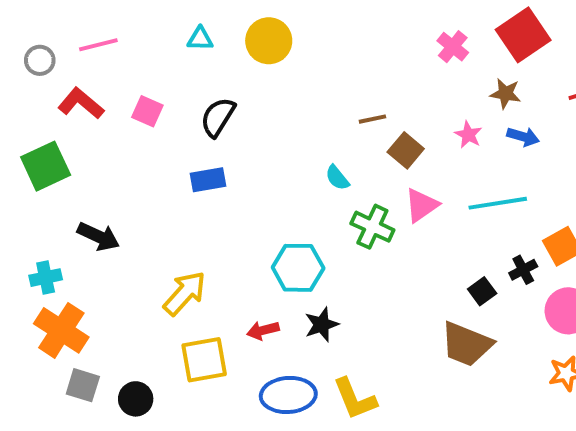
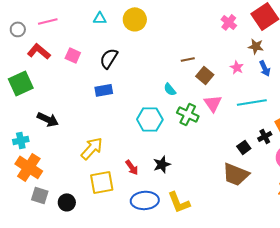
blue arrow: (523, 137) -> (265, 68), turned 49
pink triangle: (421, 205) -> (213, 103), turned -30
cyan hexagon: (298, 268) -> (150, 119), moved
red arrow: (263, 330) -> (132, 167), turned -112

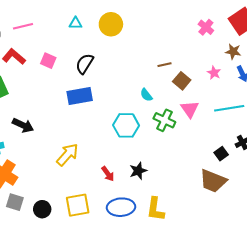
blue rectangle: (104, 90) -> (80, 96), size x1.4
yellow square: (102, 182) -> (78, 205), moved
yellow L-shape: (179, 202) -> (155, 209), turned 30

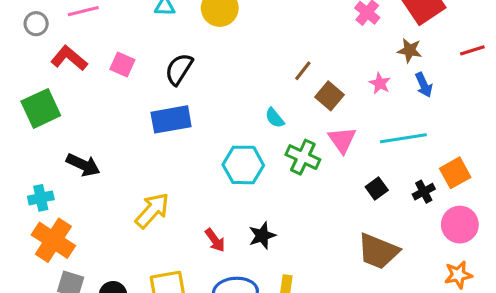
brown line: (164, 65) -> (303, 71), turned -40
black square: (221, 154) -> (377, 188), moved

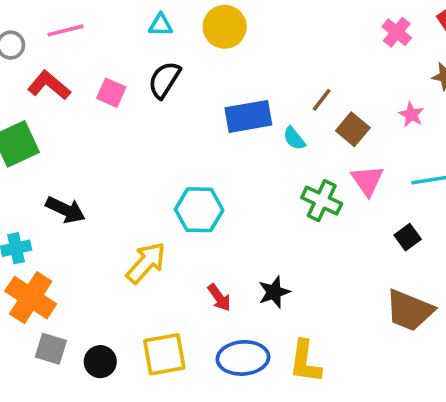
black semicircle: (179, 69) -> (164, 80), moved
cyan semicircle: (275, 118) -> (294, 138), moved
blue rectangle: (171, 119) -> (248, 116), moved
cyan hexagon: (243, 165) -> (199, 210), moved

